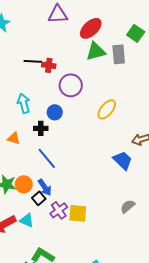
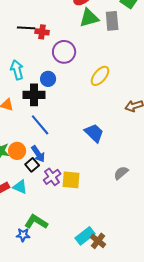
black cross: (41, 128) -> (34, 95), size x1.5
blue trapezoid: (123, 160) -> (94, 133), moved

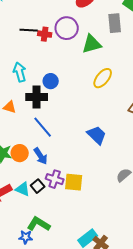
green triangle: (89, 18) -> (92, 44), moved
purple circle: (64, 52) -> (67, 28), moved
black square: (32, 165) -> (38, 186), moved
purple cross: (52, 177) -> (55, 179), turned -36

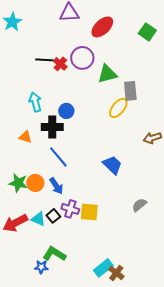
gray rectangle: (115, 23) -> (130, 91), moved
red cross: (45, 34) -> (60, 64), turned 32

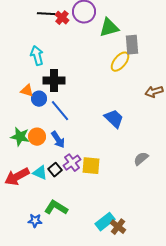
blue circle: (66, 111) -> (39, 99), moved
purple cross: (70, 209) -> (72, 163), turned 36
blue star: (41, 267) -> (35, 221), moved

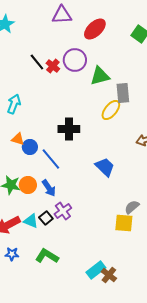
black line: (46, 14) -> (37, 62), turned 48
cyan arrow: (37, 56) -> (14, 104), moved, turned 36
black cross: (54, 81) -> (69, 129), moved
yellow square: (91, 166) -> (124, 223), moved
blue star: (35, 221) -> (12, 254), moved

